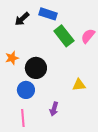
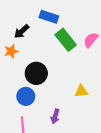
black arrow: (22, 19) -> (22, 31), moved
orange star: (12, 58) -> (11, 51), moved

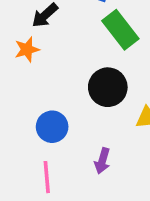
black circle: (36, 73) -> (108, 87), moved

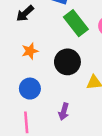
orange star: (27, 49) -> (30, 51), moved

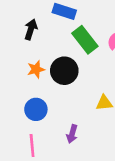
black arrow: (25, 13) -> (31, 29), turned 150
black circle: (67, 62) -> (64, 71), moved

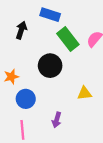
orange star: (36, 69) -> (11, 77), moved

